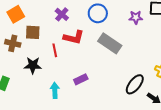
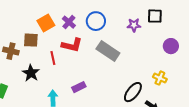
orange square: (16, 14) -> (46, 23), moved
purple cross: (62, 14) -> (69, 22), moved
black star: (33, 65) -> (31, 73), turned 30

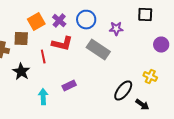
purple star: (134, 25) -> (116, 29), moved

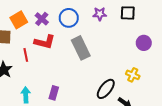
purple star: (116, 29) -> (100, 14), moved
gray rectangle: (98, 50) -> (81, 48), turned 30
purple rectangle: (69, 86) -> (54, 93), moved, turned -48

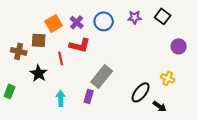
black square: (128, 13) -> (163, 16), turned 35
gray rectangle: (81, 48) -> (102, 76), moved, turned 65

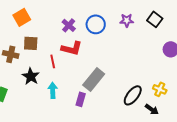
orange square: (54, 23) -> (22, 17), moved
yellow cross: (168, 78) -> (160, 89), moved
cyan arrow: (61, 98) -> (53, 90), moved

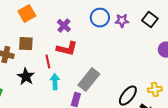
orange square: (22, 17) -> (27, 14), moved
blue circle: (96, 24) -> (100, 18), moved
yellow cross: (160, 89) -> (155, 90), turned -32
cyan arrow: (53, 90) -> (55, 82), moved

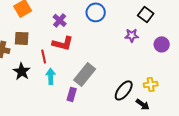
purple star: (122, 21) -> (132, 35), moved

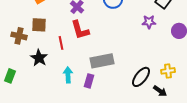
red L-shape: (63, 43) -> (80, 30), turned 60
gray rectangle: (85, 74) -> (102, 61), turned 40
cyan arrow: (51, 76) -> (68, 75), moved

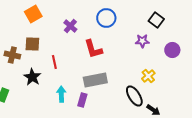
red L-shape: (80, 30) -> (93, 49), moved
yellow cross: (168, 71) -> (148, 76), moved, turned -32
black ellipse: (141, 77) -> (134, 96), turned -70

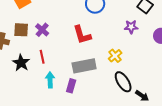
purple cross: (70, 26) -> (42, 30), moved
red line: (54, 62) -> (42, 57), moved
yellow cross: (148, 76) -> (115, 56), moved

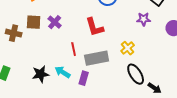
red line: (42, 57) -> (74, 49), moved
black star: (21, 63) -> (41, 74), moved, turned 30
cyan arrow: (50, 80) -> (63, 72), turned -56

